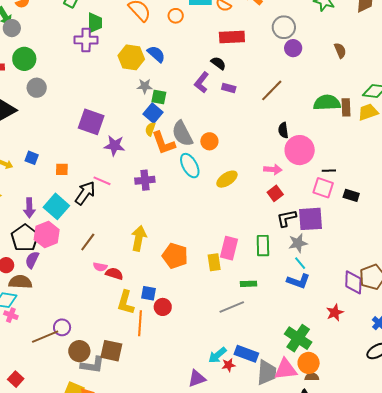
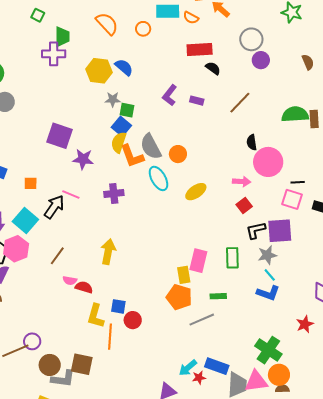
black semicircle: (218, 63) -> (213, 68), moved
yellow semicircle: (150, 129) -> (119, 142), size x1.5
orange pentagon: (175, 256) -> (179, 297), moved

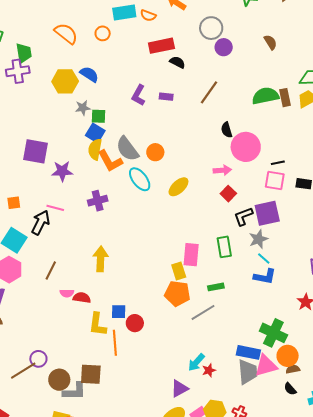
blue rectangle: (217, 366) -> (248, 352), moved

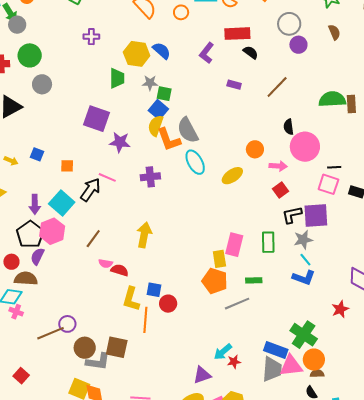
brown semicircle: (270, 42) -> (334, 32), moved
green trapezoid: (24, 53) -> (117, 78), moved
purple cross: (18, 71) -> (91, 37), size x0.7
purple L-shape: (138, 95) -> (207, 53), moved
orange circle: (155, 152) -> (255, 149), moved

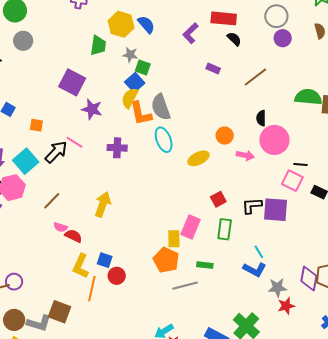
red square: (281, 190) -> (218, 199), moved
gray star: (303, 240) -> (277, 288), moved
brown circle: (85, 348) -> (14, 320), moved

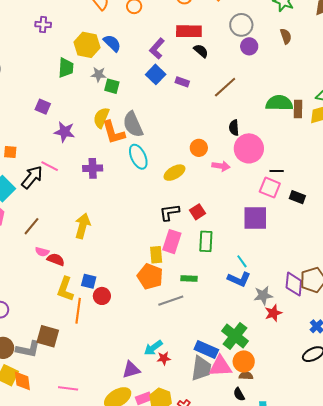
purple square: (72, 82) -> (43, 107), size x0.6
blue square: (135, 82) -> (156, 74), moved
black L-shape: (252, 206) -> (169, 212), moved

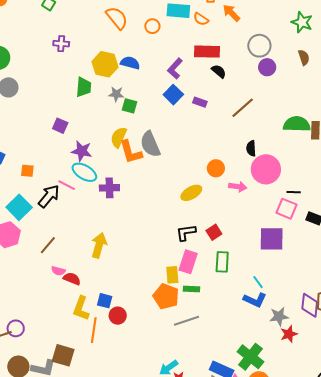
blue semicircle: (112, 43) -> (130, 63), turned -30
cyan ellipse: (138, 157) -> (84, 172), moved, turned -35
green rectangle: (189, 279) -> (191, 289), moved

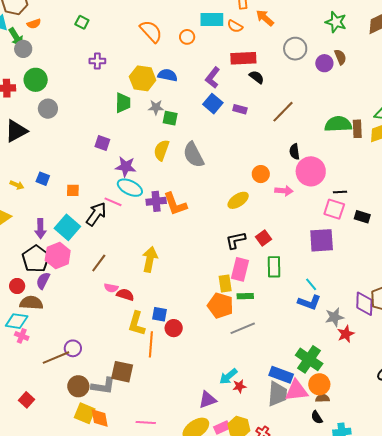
purple circle: (267, 67) -> (324, 63), moved
orange L-shape: (131, 152) -> (175, 204), moved

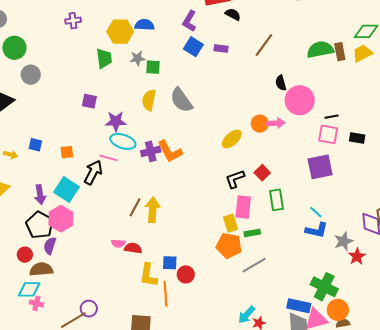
orange circle: (261, 174) -> (260, 124), moved
brown line: (99, 263) -> (135, 207), moved

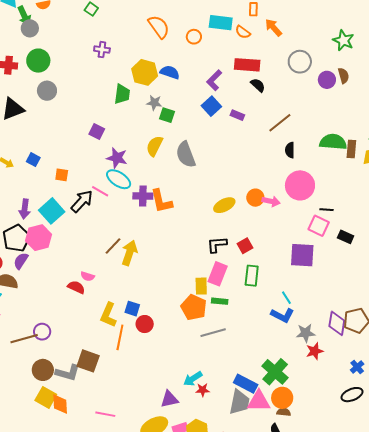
black semicircle: (281, 83) -> (290, 150), moved
red semicircle: (133, 248) -> (76, 287), moved

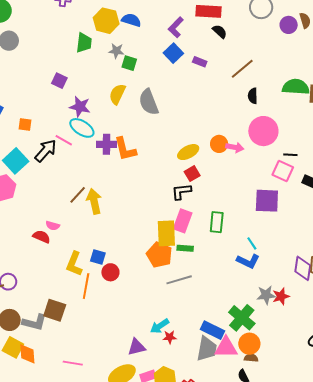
red square: (245, 246) -> (192, 174), moved
yellow arrow: (129, 253) -> (94, 201), turned -30
yellow rectangle: (201, 286) -> (166, 233), size x1.5
gray star: (306, 333) -> (266, 295), moved

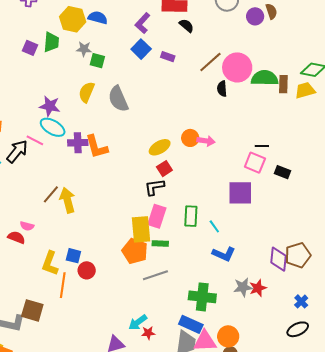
purple square: (59, 81) -> (30, 48), moved
pink circle: (263, 131) -> (237, 67), moved
cyan line: (252, 243) -> (214, 226), moved
green cross: (242, 318) -> (202, 297), moved, turned -32

